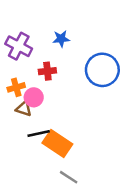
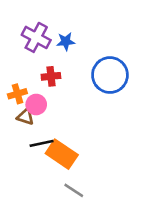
purple cross: (19, 46) -> (36, 37), moved

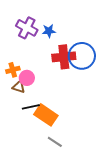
red cross: (51, 76) -> (64, 57), moved, size x1.6

